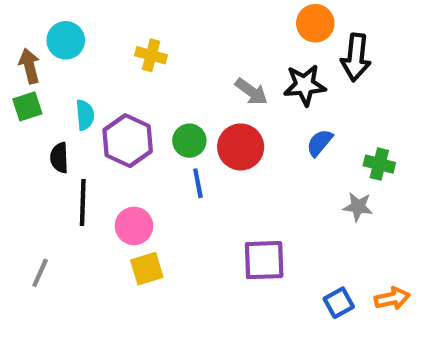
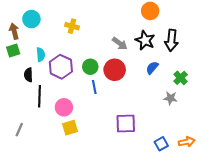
black arrow: (356, 57) -> (171, 40), moved
black star: (305, 85) -> (145, 40), turned 30
green cross: (379, 164) -> (181, 78), turned 32

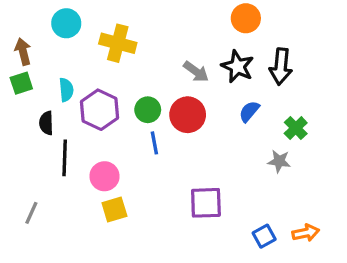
cyan circle: (31, 19) -> (66, 23), moved
yellow cross: (72, 26) -> (118, 43), size x1.5

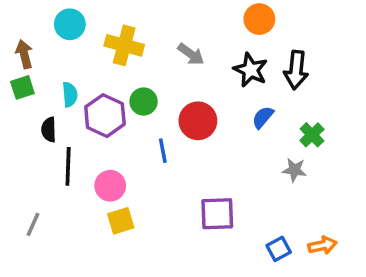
gray arrow: (196, 71) -> (191, 54), moved
green circle: (148, 110) -> (144, 101), moved

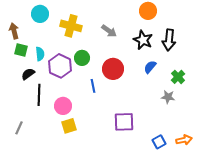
green square: (22, 87) -> (21, 50), moved, turned 32
black semicircle: (49, 130) -> (28, 74), turned 56

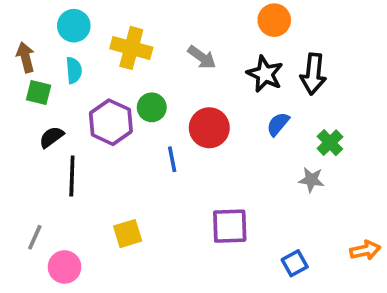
cyan semicircle: (40, 54) -> (74, 70), moved
pink circle: (63, 106) -> (65, 267), moved
orange arrow: (184, 140) -> (365, 250), moved

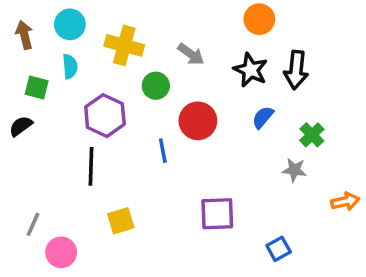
brown arrow: (26, 57) -> (24, 35), moved
green circle: (152, 107) -> (156, 86), moved
black semicircle: (52, 137) -> (21, 126), moved
black line: (72, 176) -> (91, 166), moved
orange arrow: (365, 250) -> (345, 201), moved

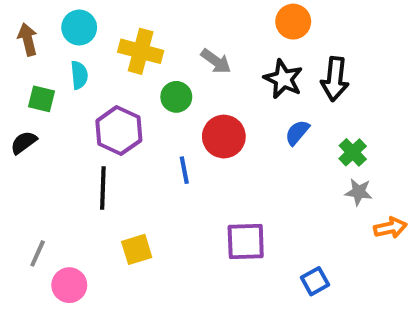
gray star: (294, 170) -> (359, 192), moved

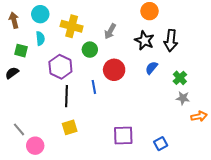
gray arrow: (216, 61) -> (110, 31), turned 84
black line: (103, 188) -> (67, 96), moved
purple square: (246, 242) -> (123, 136), moved
gray line: (38, 253) -> (19, 129), turned -64

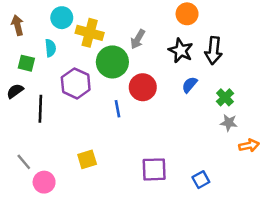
cyan circle: (40, 14) -> (62, 18), moved
green circle: (90, 50) -> (112, 62), size x1.6
black line: (67, 96) -> (40, 109), moved

